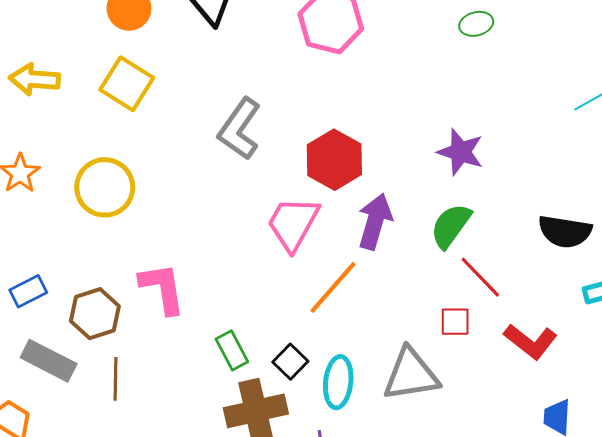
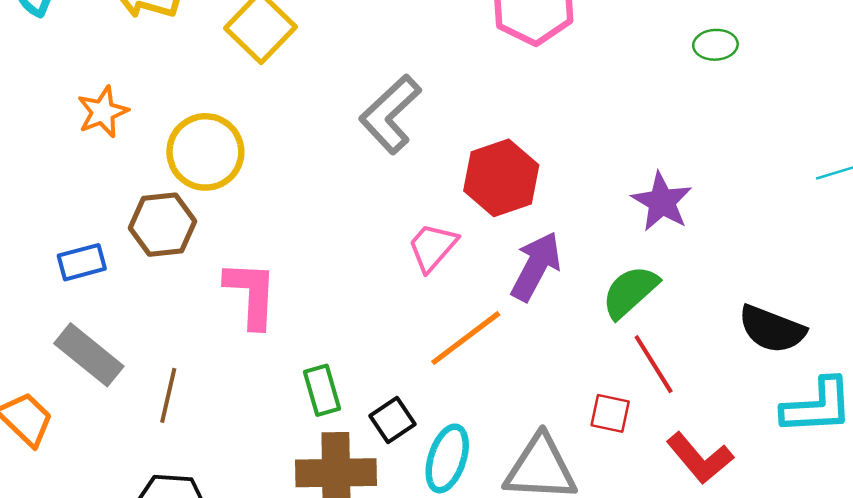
pink trapezoid: (293, 223) -> (432, 247), size x0.7
brown hexagon: (95, 314) -> (163, 225), moved

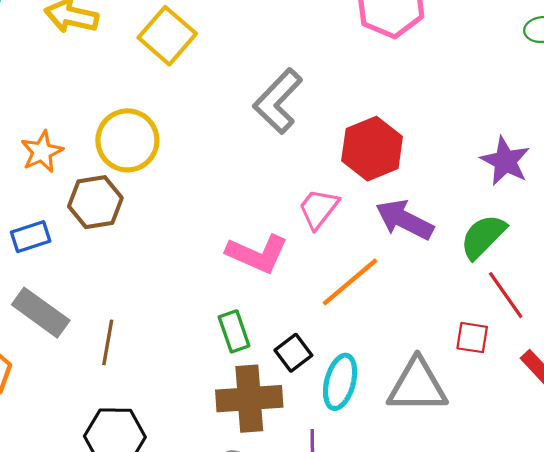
orange star: (103, 112) -> (42, 152), moved
purple arrow: (536, 266) -> (405, 220), turned -88
pink L-shape: (251, 294) -> (257, 254), moved, turned 114

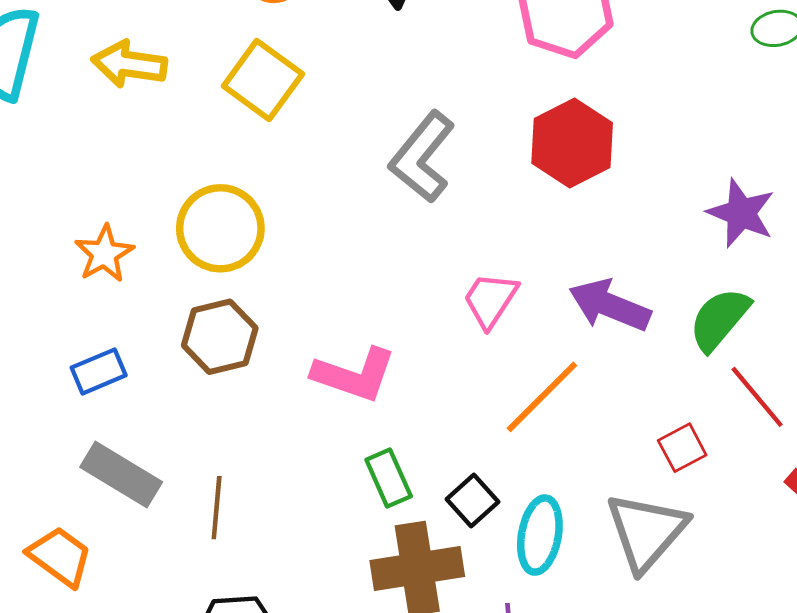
red hexagon: (372, 149) -> (572, 143), moved
brown hexagon: (95, 202) -> (220, 337), moved
pink L-shape: (257, 254) -> (354, 375), moved
red square: (472, 338) -> (682, 448), moved, turned -32
gray triangle: (417, 386) -> (646, 531), turned -44

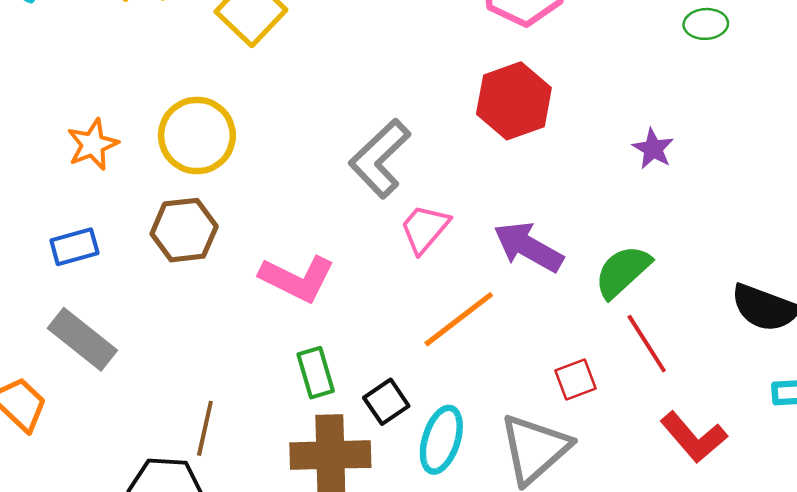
gray L-shape: (422, 157) -> (380, 158), moved
purple star: (741, 213) -> (653, 149), moved, size x0.7
brown line: (217, 508) -> (205, 428), moved

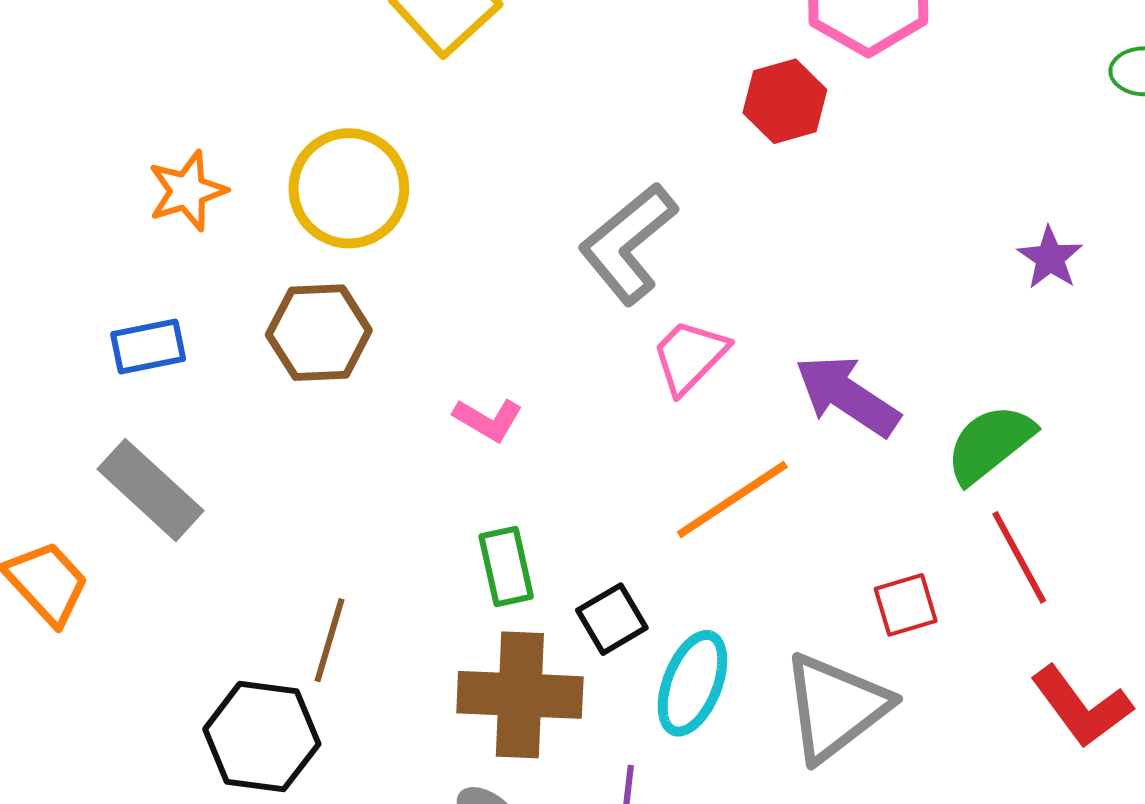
red hexagon: (514, 101) -> (785, 101), moved, size x0.7
pink L-shape: (297, 279) -> (488, 420), size x0.6

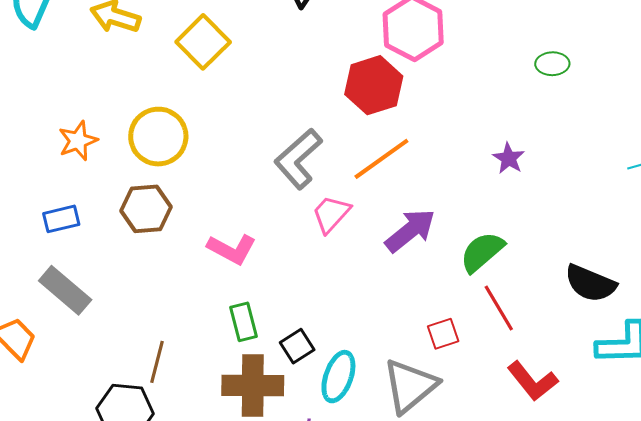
red hexagon: (785, 101) -> (374, 85), size x1.4
purple arrow: (847, 396) -> (410, 231), turned 110
pink L-shape: (488, 420) -> (232, 249), size x1.4
orange line: (732, 500) -> (381, 159), moved

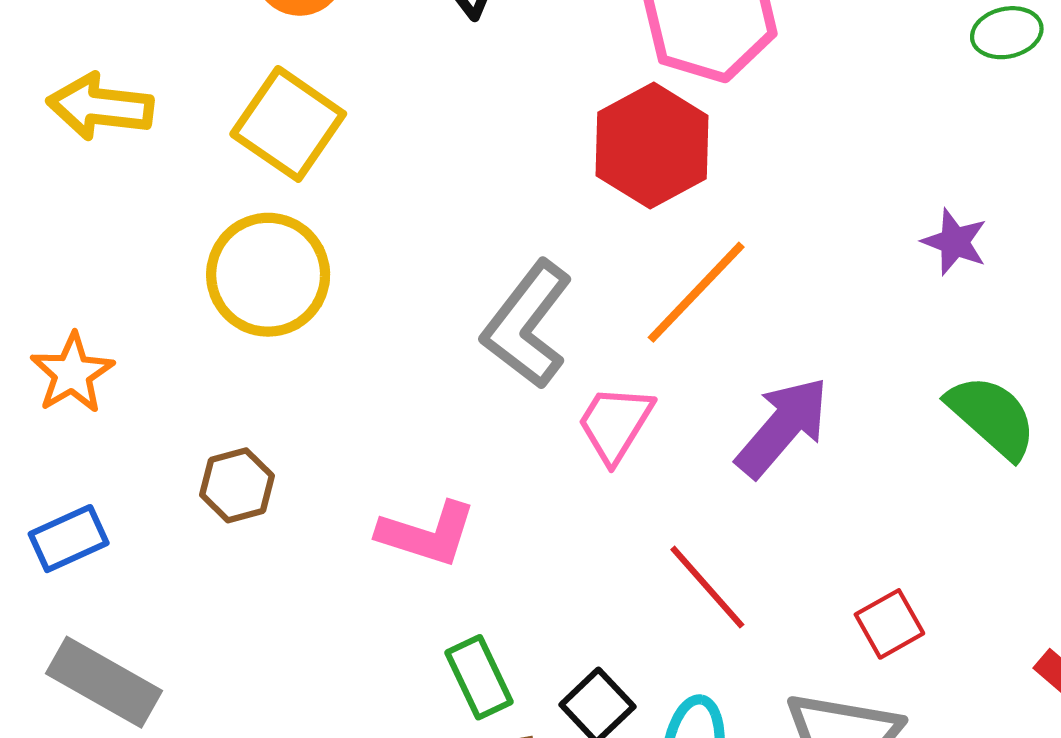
yellow circle: (158, 137) -> (268, 275), moved
brown hexagon: (146, 209) -> (237, 485), size x0.7
green semicircle: (482, 252) -> (992, 417), moved, turned 93
red line: (499, 308) -> (707, 587), moved

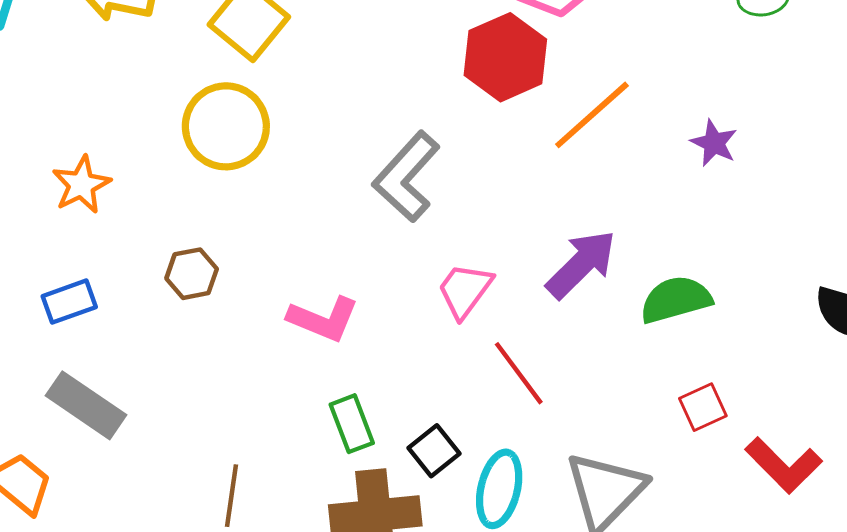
orange line: (696, 292) -> (592, 115), moved
green semicircle: (992, 417) -> (676, 299), moved, turned -62
pink trapezoid: (615, 424) -> (465, 290), moved
red square: (889, 624) -> (703, 407), moved

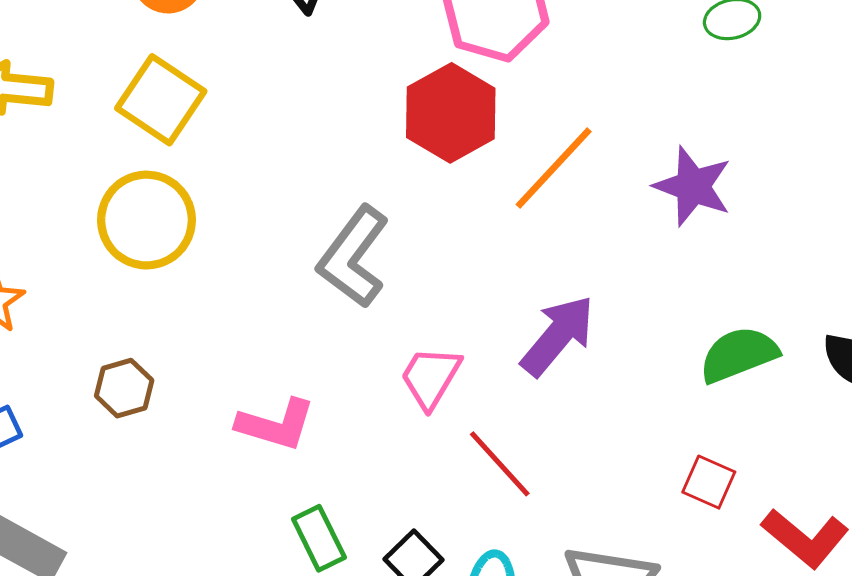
purple star: (714, 143) -> (693, 186), size x1.5
green semicircle: (676, 299) -> (739, 355), moved
red square: (703, 407) -> (709, 482), turned -36

